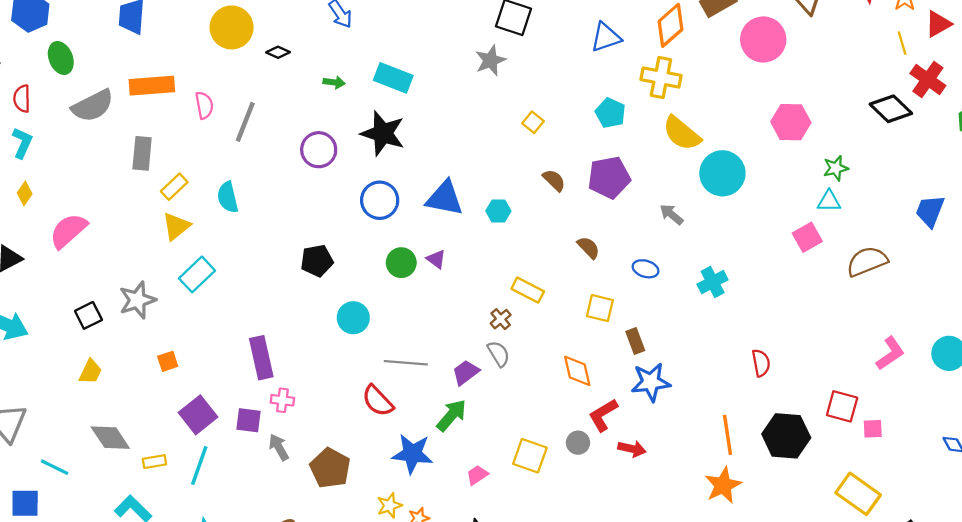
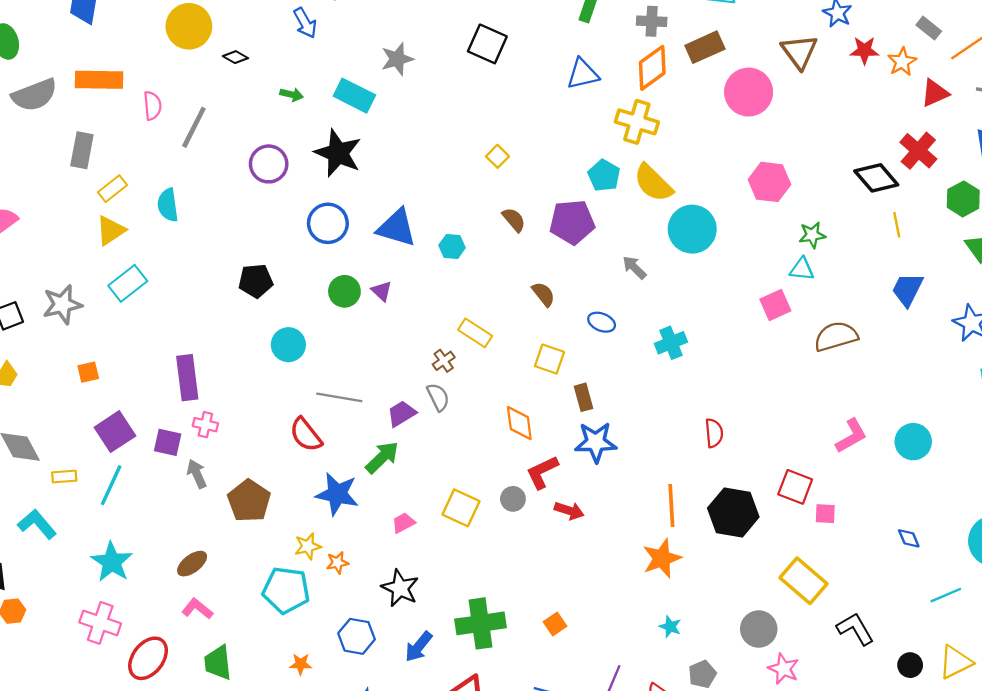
yellow line: (902, 43) -> (897, 225), moved
gray star: (490, 60) -> (397, 59), moved
cyan pentagon: (610, 113) -> (604, 176), moved

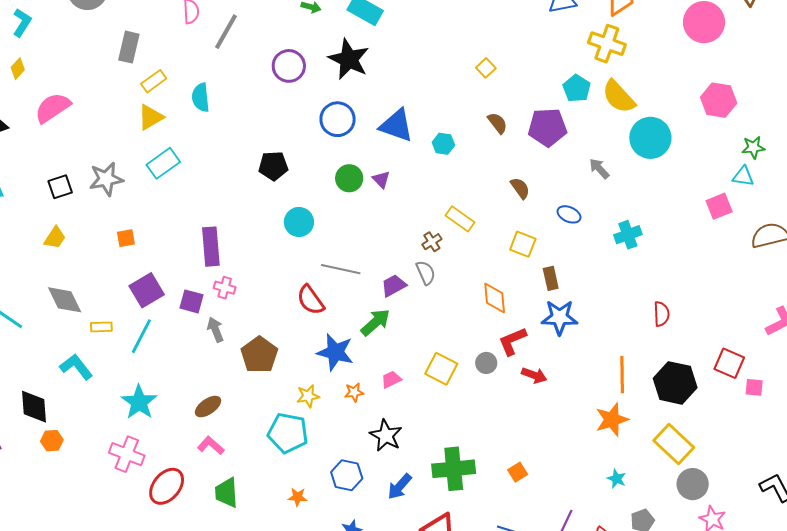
orange star: (337, 563) -> (354, 392), moved
yellow rectangle: (803, 581) -> (674, 444), moved

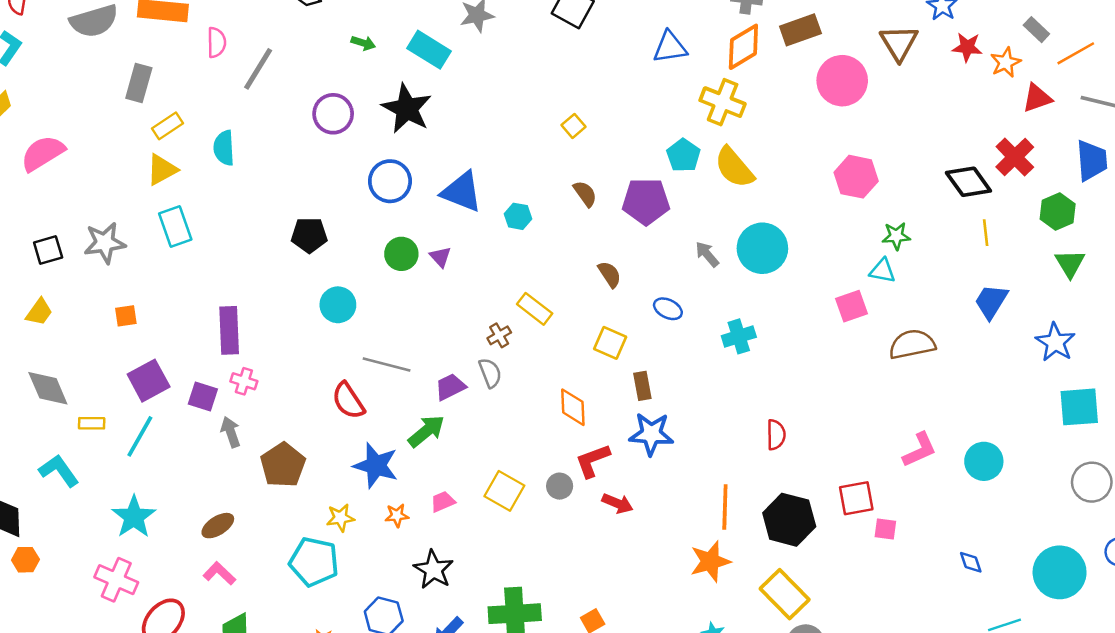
cyan circle: (650, 138) -> (762, 248), moved
cyan rectangle: (163, 163) -> (175, 226), turned -76
red square: (729, 363) -> (856, 498), turned -36

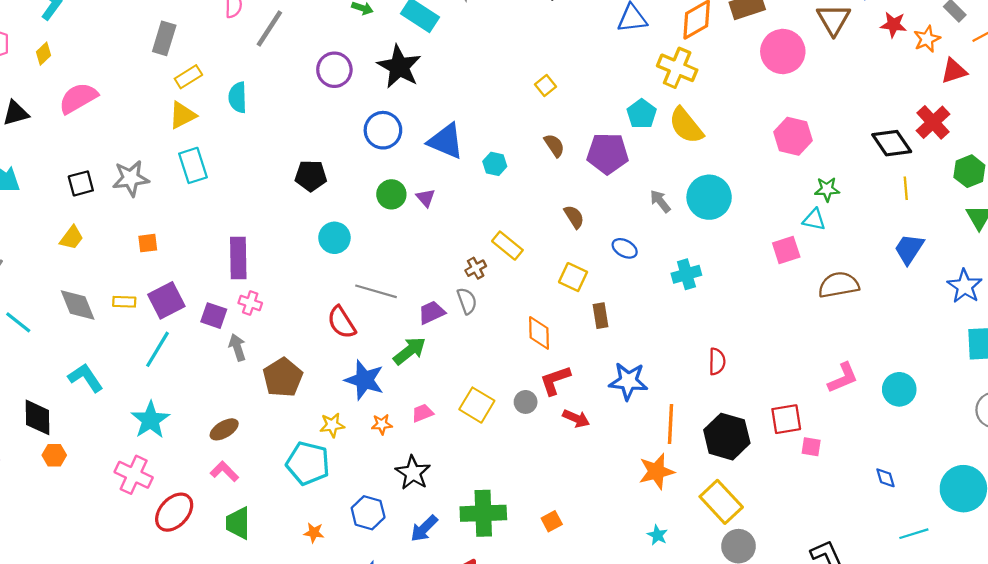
yellow rectangle: (92, 423) -> (124, 302), moved
blue star: (651, 434) -> (628, 381), moved

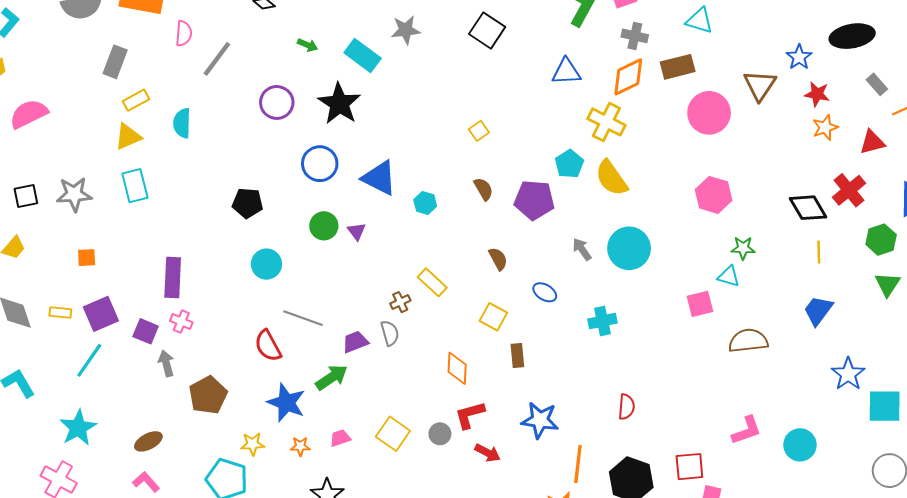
orange star: (927, 39) -> (825, 127), moved
blue star: (965, 286) -> (848, 374), moved

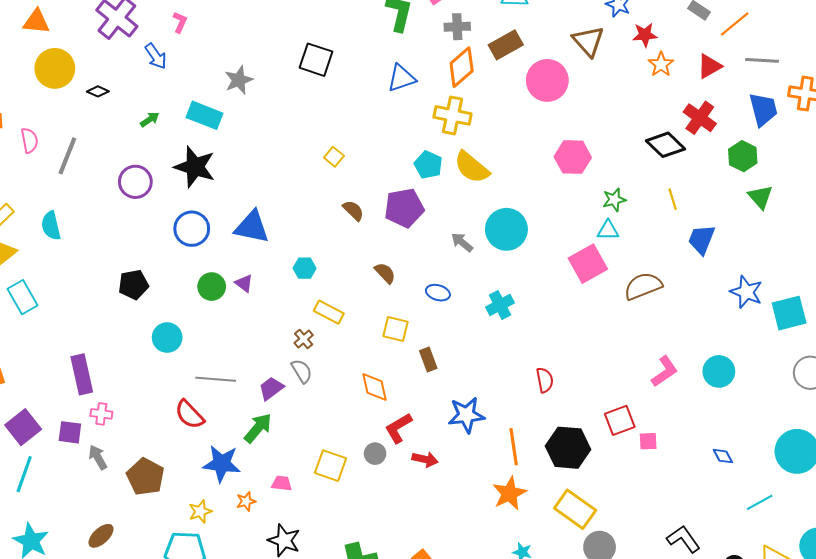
green arrow: (308, 45) -> (150, 119), turned -42
cyan hexagon: (425, 203) -> (305, 268), moved
yellow line: (819, 252) -> (673, 199), moved
pink square: (700, 304) -> (588, 264), size x1.4
pink trapezoid: (340, 438) -> (282, 483), turned 40

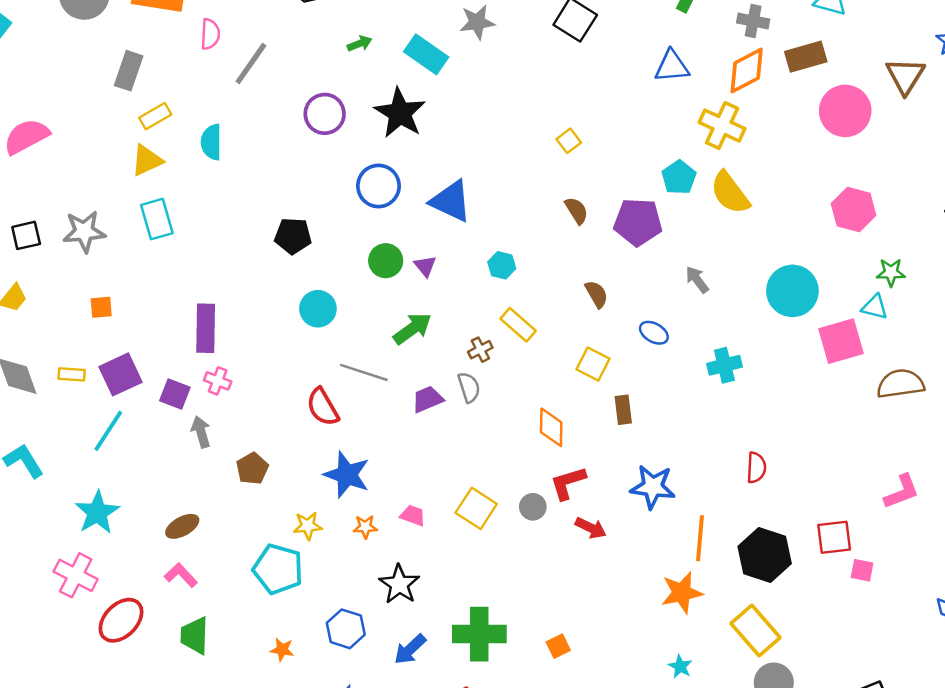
cyan circle: (506, 229) -> (792, 291), moved
green arrow: (258, 428) -> (412, 329), moved
brown pentagon: (145, 477) -> (252, 469), size x0.7

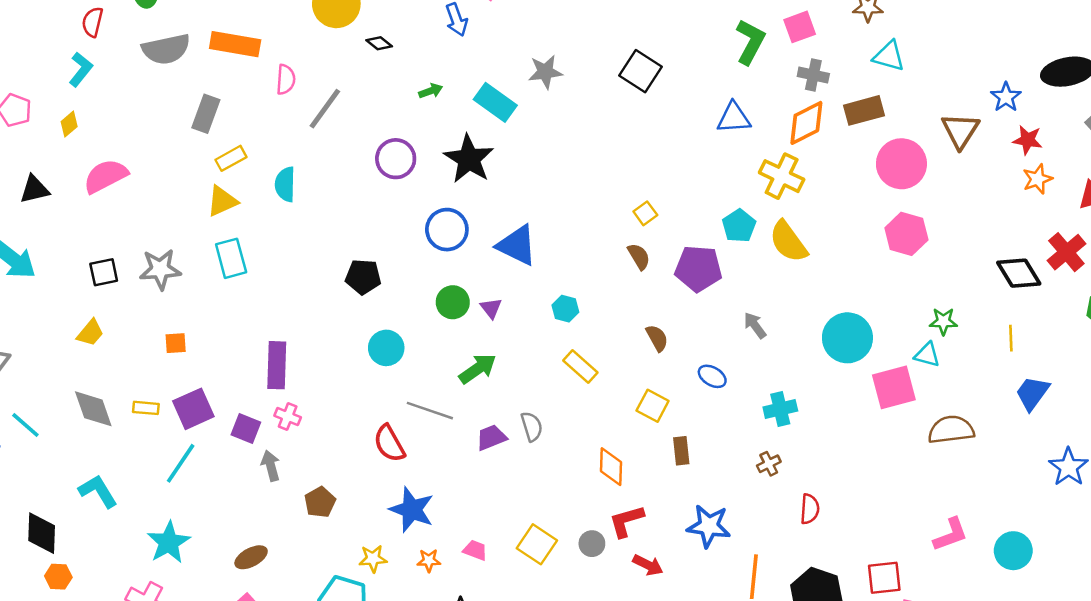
yellow square: (569, 141) -> (645, 213), moved
pink hexagon: (854, 210) -> (906, 234), moved
brown cross: (480, 350) -> (769, 464), moved

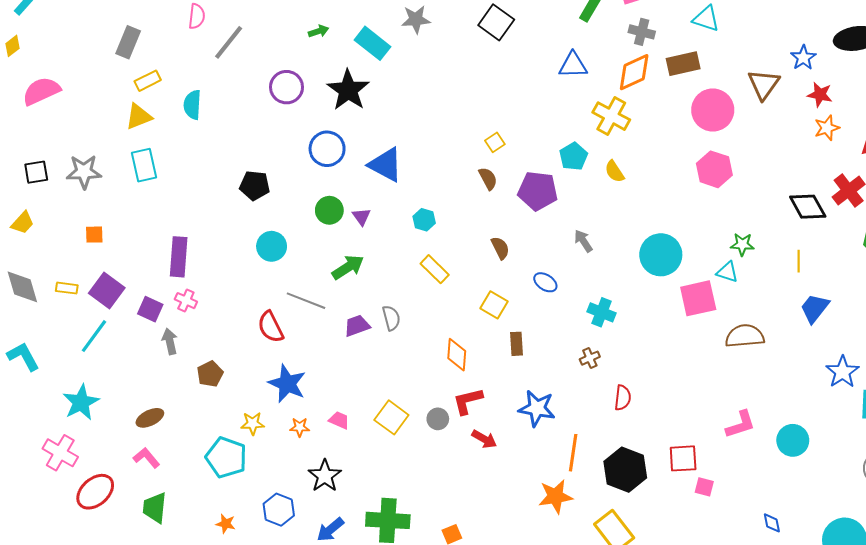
yellow semicircle: (788, 242) -> (614, 171), size x0.6
purple square: (193, 409) -> (107, 291), turned -32
cyan cross: (780, 409) -> (602, 312), turned 32

